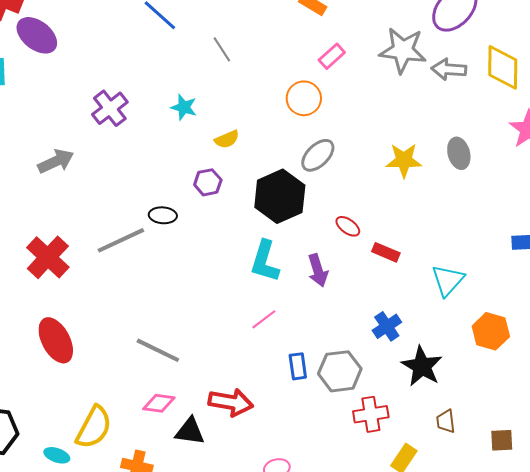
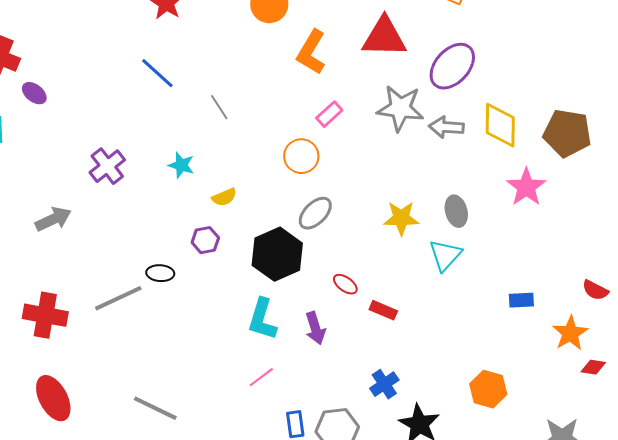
purple ellipse: (37, 35) -> (34, 93), size x0.6
red cross: (48, 257) -> (45, 315), turned -33
cyan triangle: (448, 280) -> (445, 255), moved

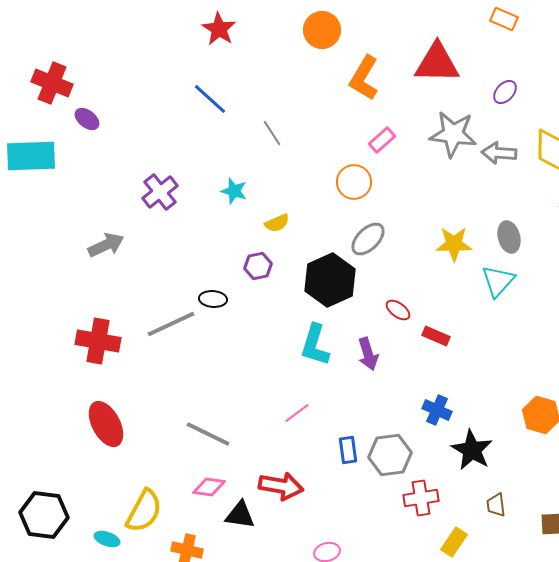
purple ellipse: (452, 66) -> (505, 92), size x0.5
pink line: (261, 377) -> (297, 413), moved
blue cross: (384, 384) -> (437, 410), turned -32

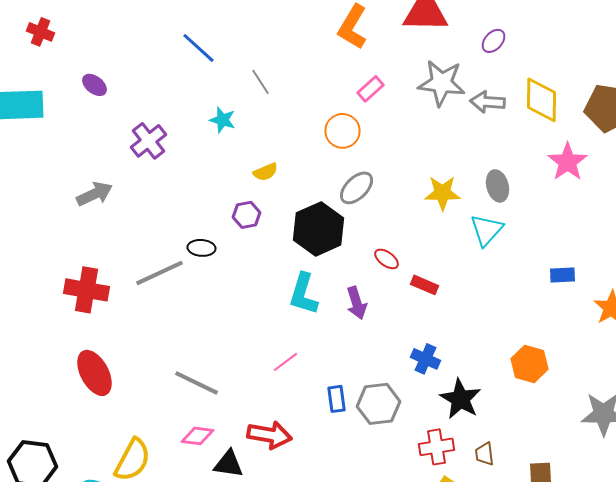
red cross: (52, 83) -> (40, 32), size x0.7
purple ellipse: (87, 119) -> (94, 85), moved
cyan star: (234, 191) -> (222, 120), moved
red cross: (421, 498) -> (436, 447), moved

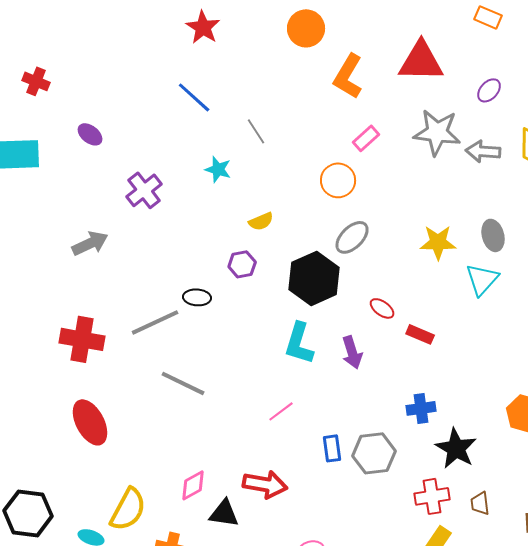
blue cross: (426, 359) -> (421, 408), turned -32
gray line: (196, 383) -> (183, 383), moved
pink diamond: (198, 436) -> (193, 485), turned -36

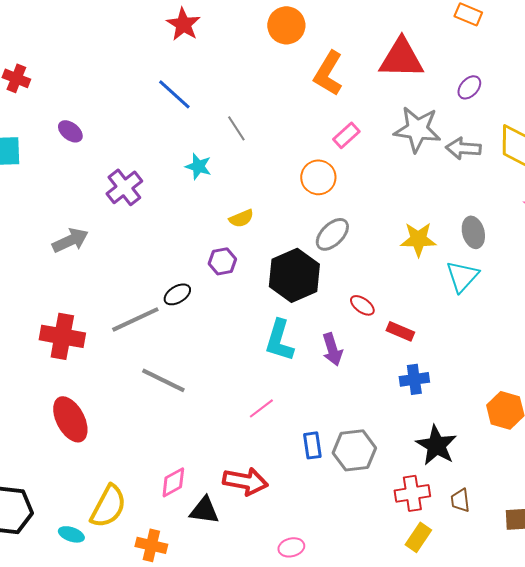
black ellipse: (197, 297) -> (177, 294), turned -36
blue cross: (421, 408) -> (414, 379), moved

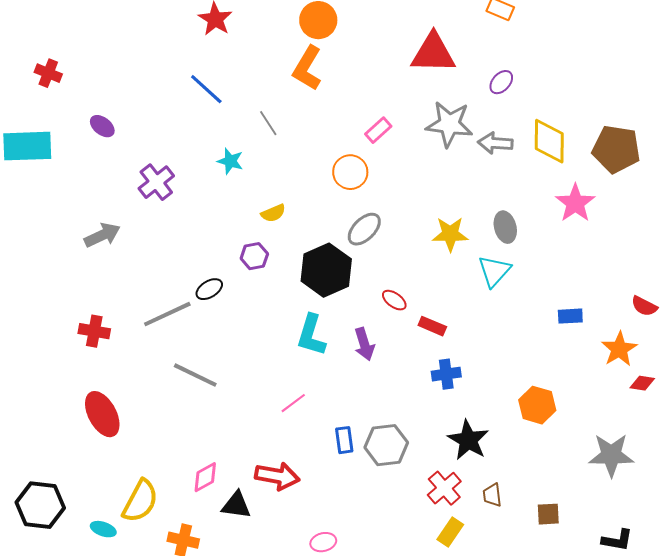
orange L-shape: (328, 73) -> (307, 68), moved
red cross: (62, 336) -> (94, 331), size x0.7
red cross: (412, 493) -> (444, 488), turned -32

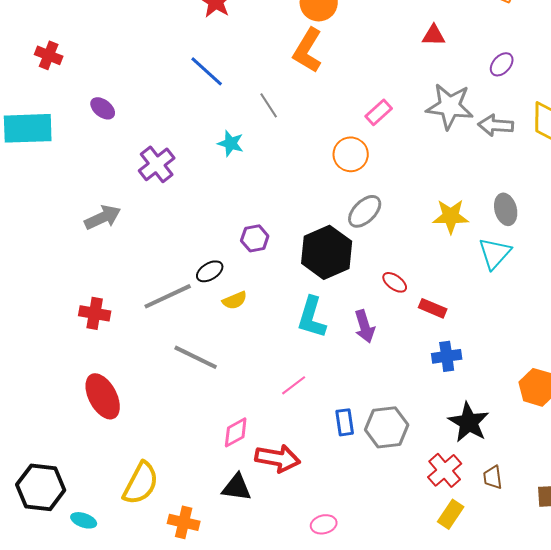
red triangle: (433, 53) -> (434, 35), size x0.5
yellow semicircle: (273, 213) -> (235, 300), moved
pink diamond: (205, 477) -> (236, 432), moved
cyan ellipse: (103, 529) -> (84, 520), moved

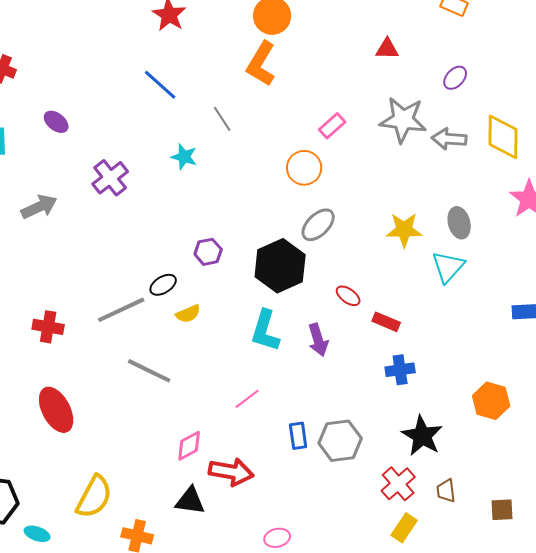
gray arrow: (103, 217) -> (39, 207), moved

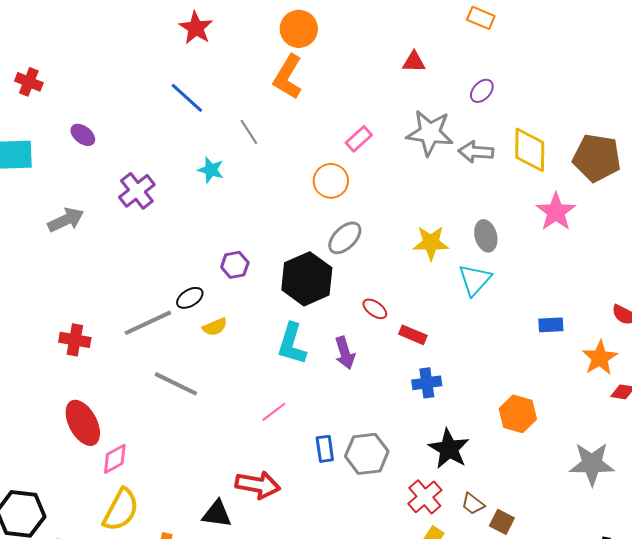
pink diamond: (189, 446) -> (115, 459), moved
brown trapezoid: (446, 491) -> (473, 504), turned -45
brown square: (502, 510) -> (502, 522), moved, turned 30

